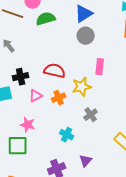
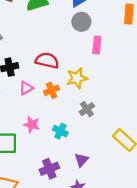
pink rectangle: (100, 67) -> (97, 45), moved
pink star: (28, 125) -> (32, 125), moved

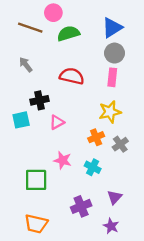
pink rectangle: (97, 45) -> (112, 77), moved
red semicircle: (47, 60) -> (72, 76), moved
orange cross: (52, 90) -> (96, 137), moved

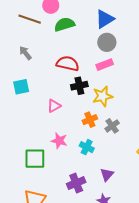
pink rectangle: (112, 77) -> (105, 65), turned 63
black cross: (40, 100) -> (79, 86), moved
cyan square: (21, 120) -> (21, 87), moved

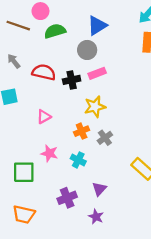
gray circle: (107, 42) -> (87, 50), moved
red semicircle: (68, 63) -> (44, 72), moved
black cross: (79, 86) -> (72, 80), moved

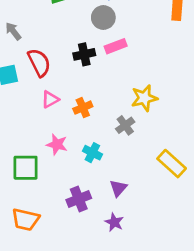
red semicircle: (44, 72) -> (39, 63), moved, turned 50
yellow star: (95, 107) -> (144, 98), moved
orange cross: (82, 131) -> (83, 108), moved

